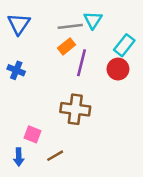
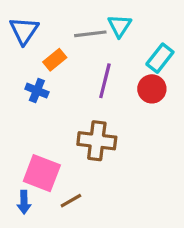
orange rectangle: (66, 46) -> (55, 60), moved
blue cross: (16, 70) -> (37, 91), moved
pink square: (33, 134) -> (42, 173), size x1.6

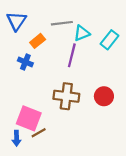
cyan triangle: (120, 26) -> (82, 33), moved, turned 35
red circle: (152, 89) -> (104, 96), moved
brown line: (71, 201) -> (39, 133), moved

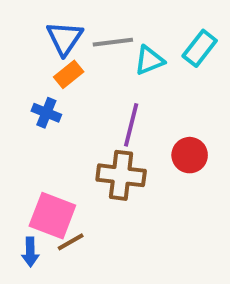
blue triangle: (17, 21) -> (65, 38), moved
cyan rectangle: (109, 40) -> (200, 48), moved
purple line: (72, 55) -> (131, 125), moved
red circle: (104, 96) -> (190, 155), moved

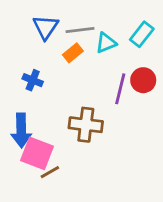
orange rectangle: (69, 74) -> (73, 53), moved
purple line: (131, 125) -> (120, 89), moved
red circle: (190, 155) -> (143, 80), moved
blue arrow: (30, 252) -> (21, 130), moved, size x1.6

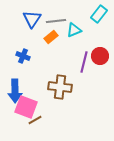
cyan rectangle: (142, 34) -> (99, 14), moved

